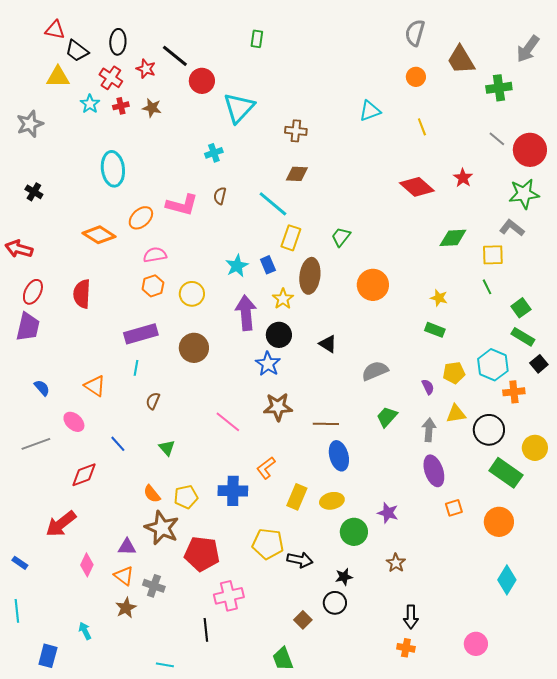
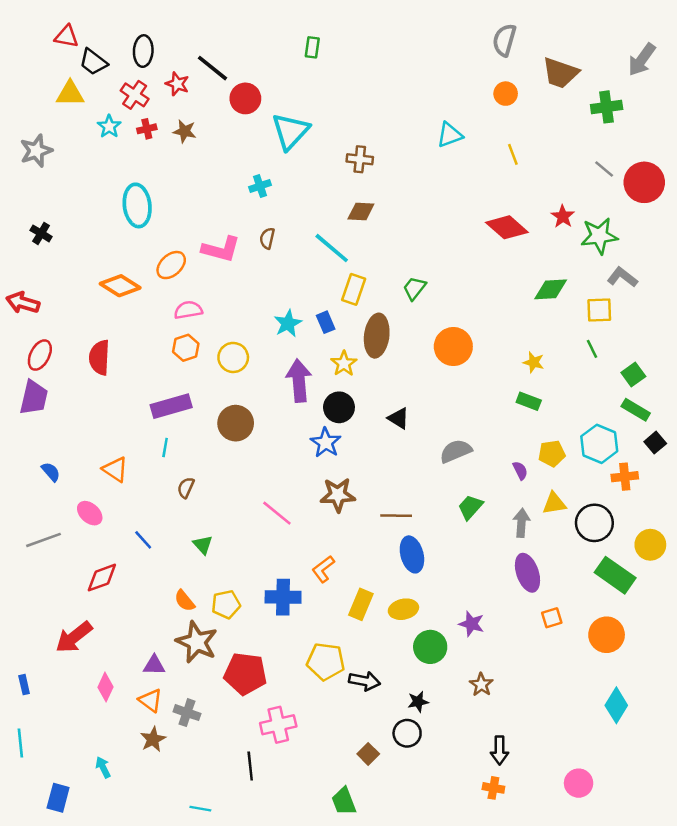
brown trapezoid: (461, 60) -> (560, 73), turned -40
green star: (524, 194) -> (599, 236), moved
blue rectangle: (20, 563) -> (24, 685), turned 42

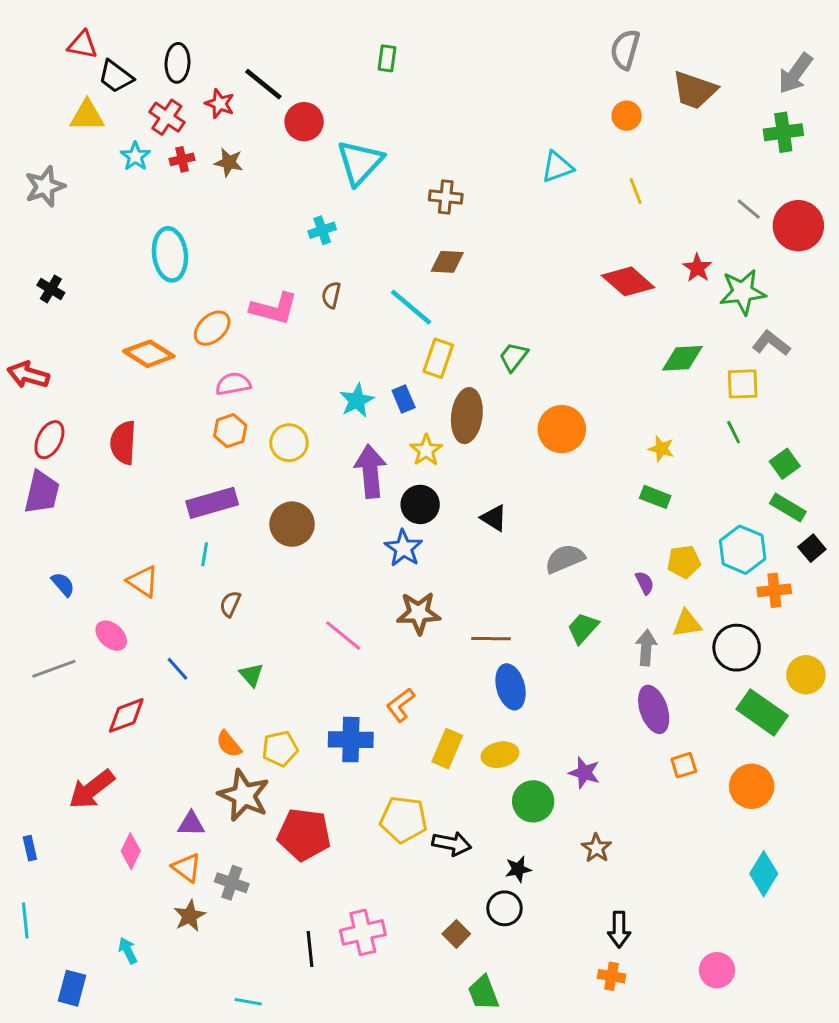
green cross: (607, 107) -> (783, 132), moved
pink cross: (278, 725) -> (363, 932), moved
green trapezoid: (344, 801) -> (483, 993), moved

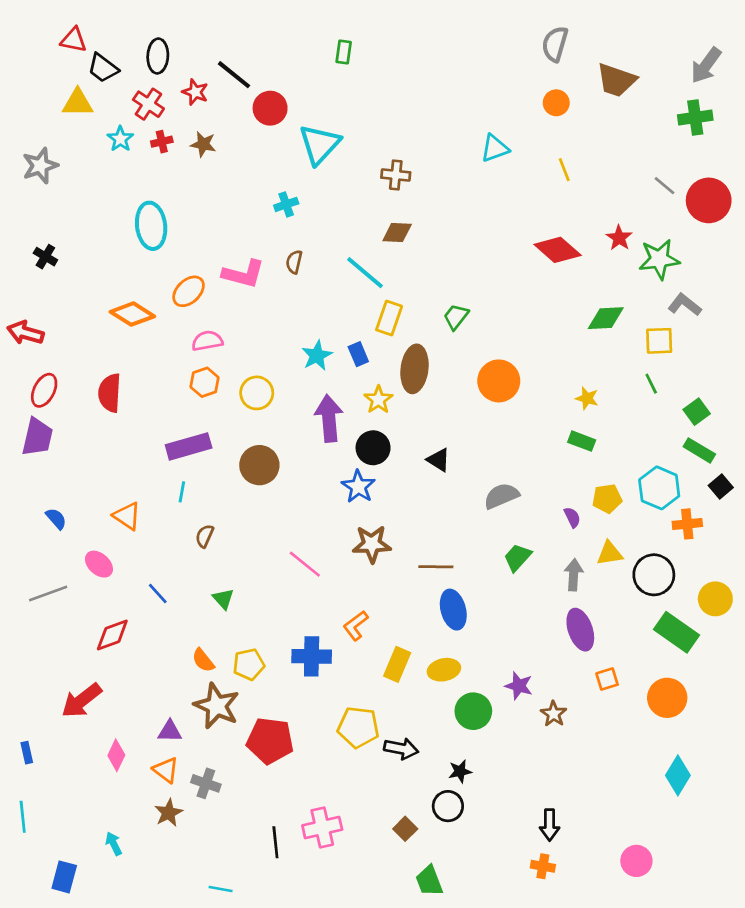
brown star: (596, 848) -> (554, 714), moved

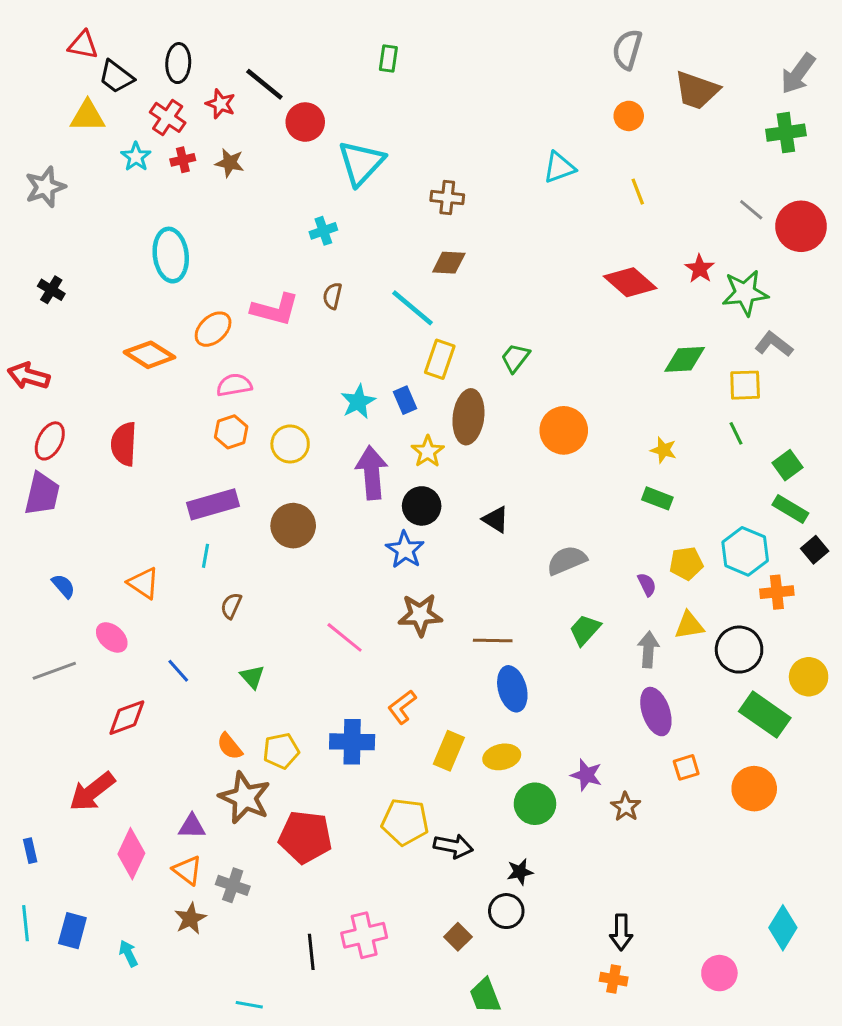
pink diamond: (116, 755) -> (131, 854), size x1.4
cyan diamond: (678, 775) -> (783, 928), moved
blue rectangle: (64, 877) -> (72, 931), moved

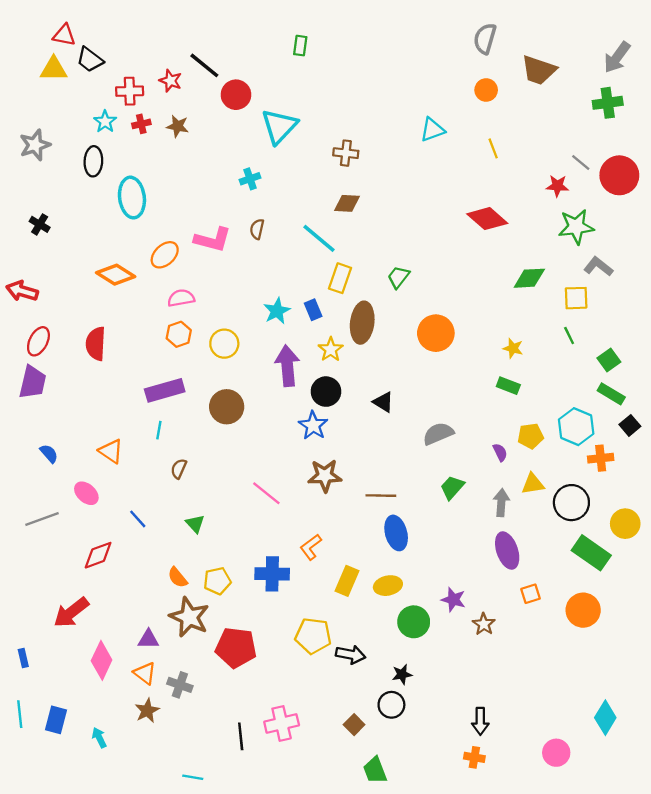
black ellipse: (178, 63) -> (93, 161), moved
yellow triangle: (88, 116) -> (54, 69), moved
red cross: (168, 117) -> (130, 91), turned -36
red star: (700, 269) -> (557, 186), moved, turned -30

